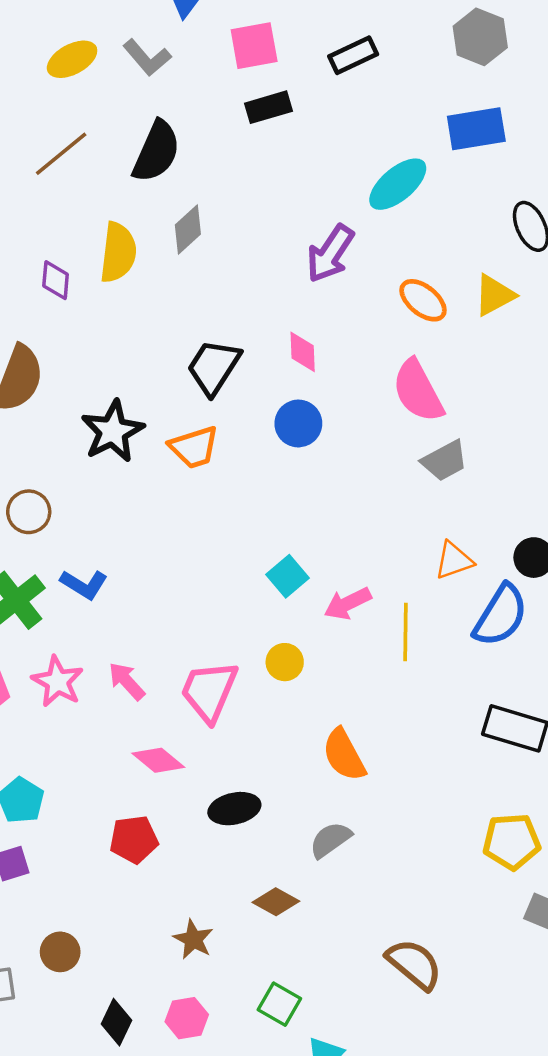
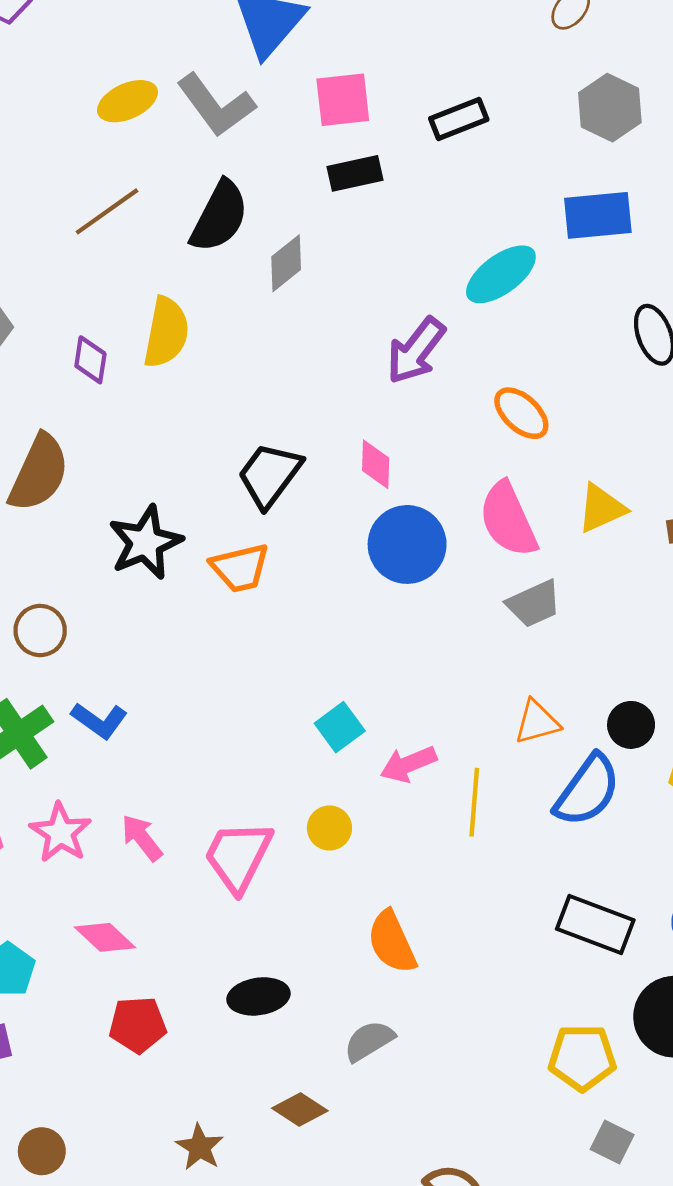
gray L-shape: (147, 58) -> (216, 105), size x1.4
gray diamond: (188, 229) -> (286, 263), moved
yellow triangle: (494, 295) -> (602, 508), moved
blue circle: (298, 423) -> (407, 544), moved, size x1.4
pink diamond: (158, 760) -> (105, 937), moved

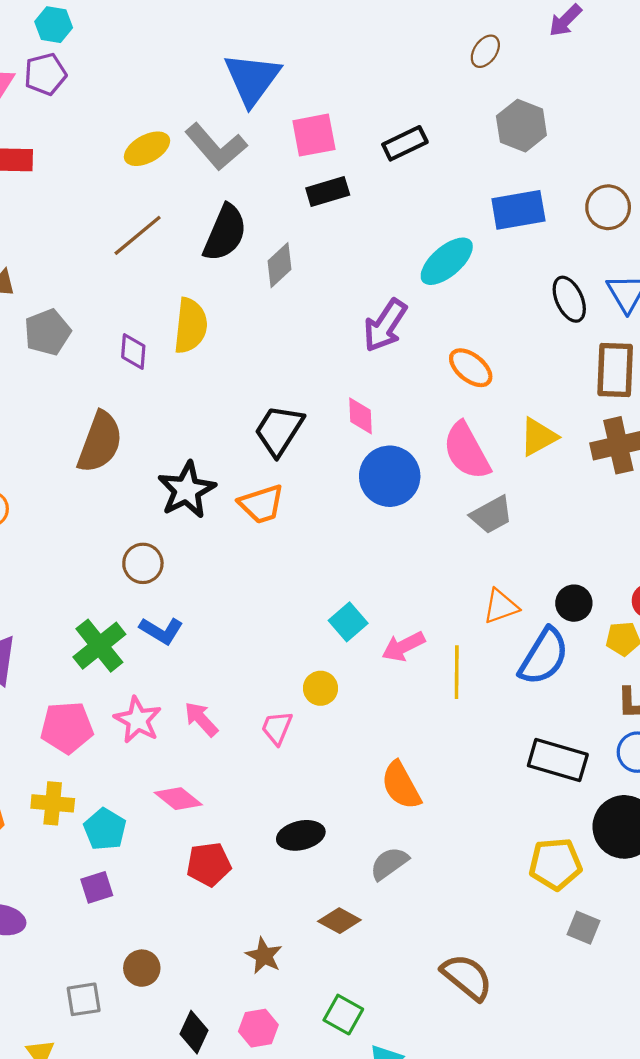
brown circle: (40, 631) -> (143, 563), moved
yellow circle: (329, 828) -> (321, 688), moved
pink trapezoid: (238, 856) -> (277, 728), size x0.6

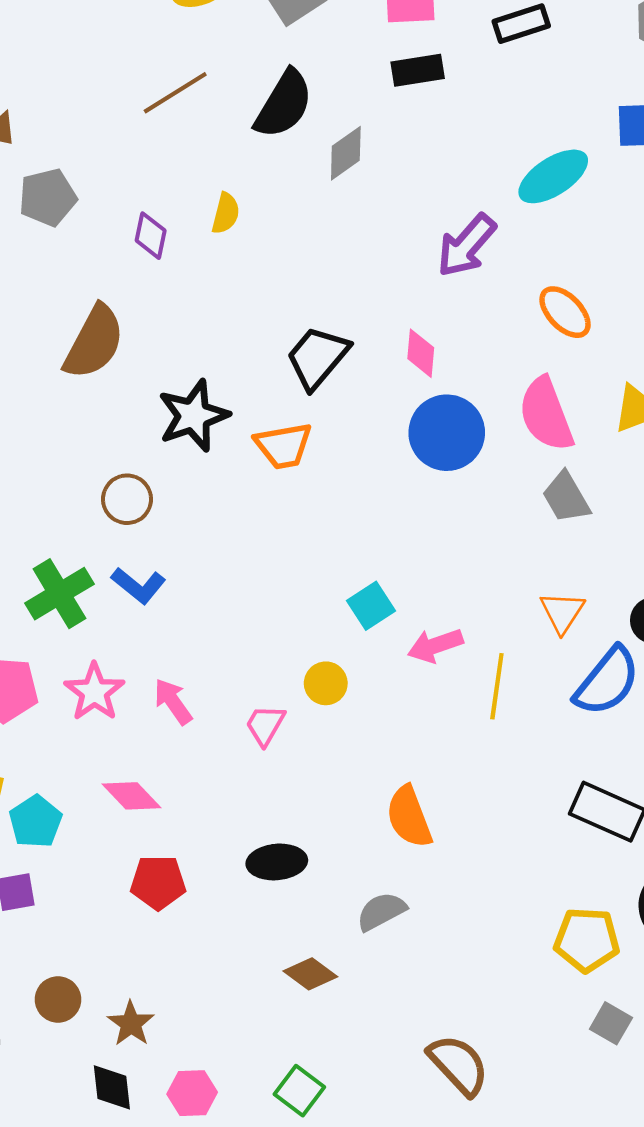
yellow semicircle: (191, 326) -> (226, 213), size x0.6
gray trapezoid: (491, 515) -> (566, 497), turned 81
orange triangle: (501, 606) -> (562, 612), turned -45
brown star: (264, 956) -> (131, 1024), moved
black diamond: (194, 1032) -> (112, 1087), turned -39

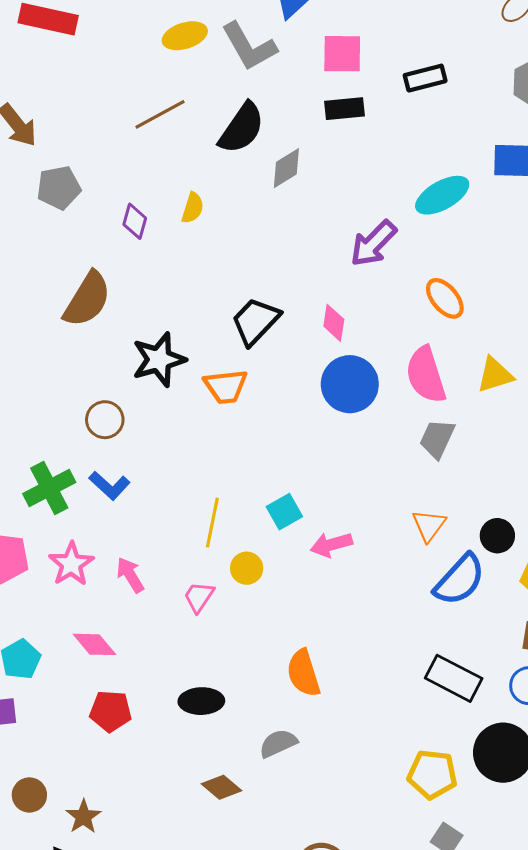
gray trapezoid: (566, 497) -> (437, 439), turned 51
yellow line: (497, 686) -> (212, 523), moved

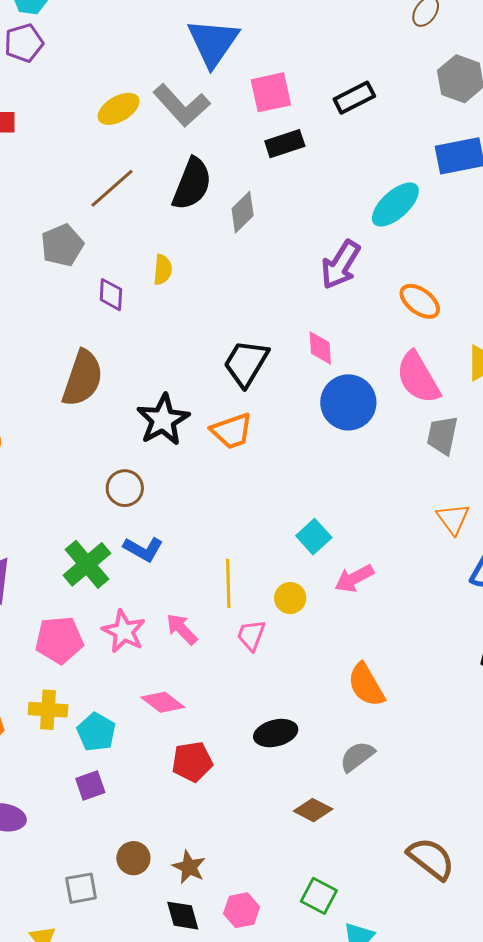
gray pentagon: (59, 188) -> (62, 245), moved
yellow line: (212, 523) -> (228, 583), moved
pink arrow: (331, 545) -> (354, 578), moved

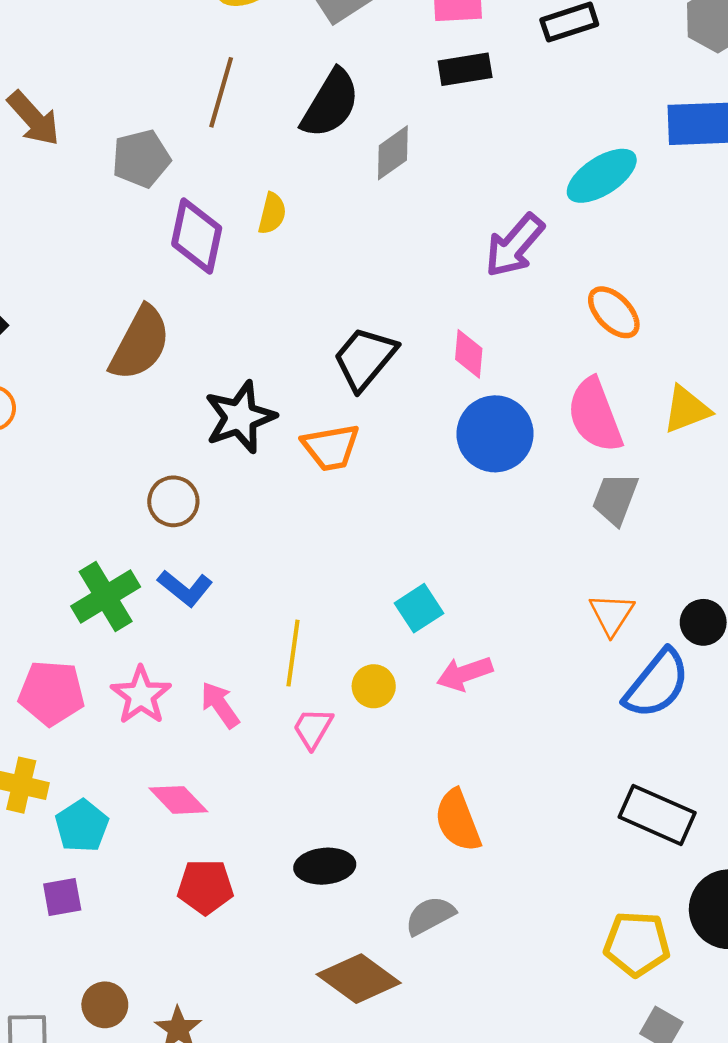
brown line: (112, 188) -> (221, 92), turned -42
purple diamond: (111, 295) -> (197, 236), size x1.6
brown diamond: (313, 810) -> (359, 979), size x1.5

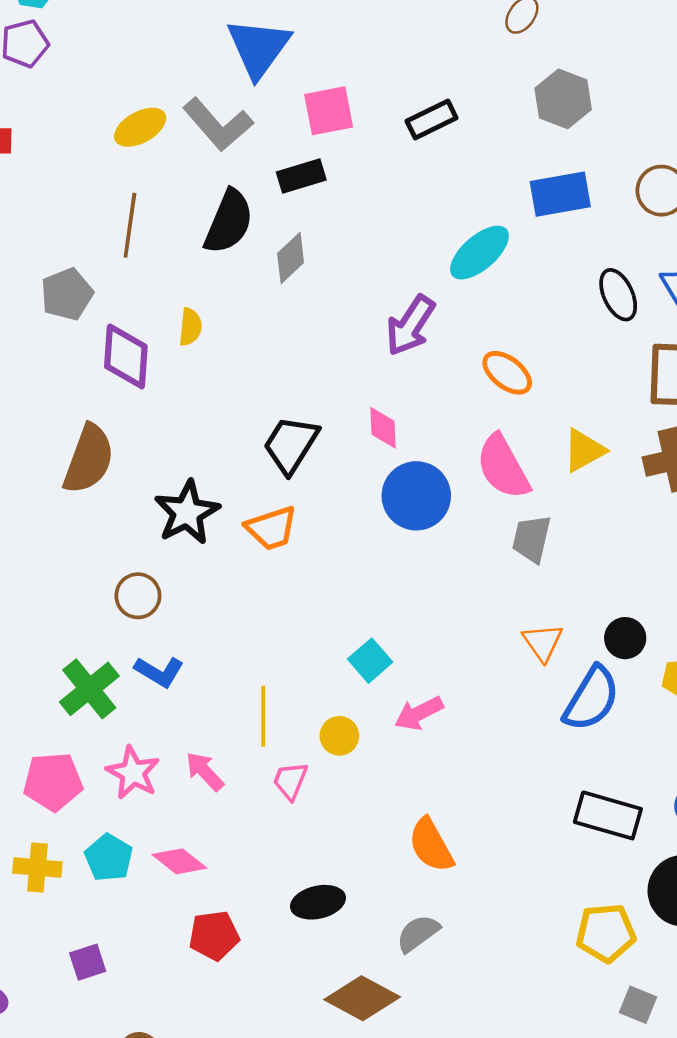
black rectangle: (465, 69) -> (301, 176), moved
cyan pentagon: (82, 826) -> (109, 858), moved

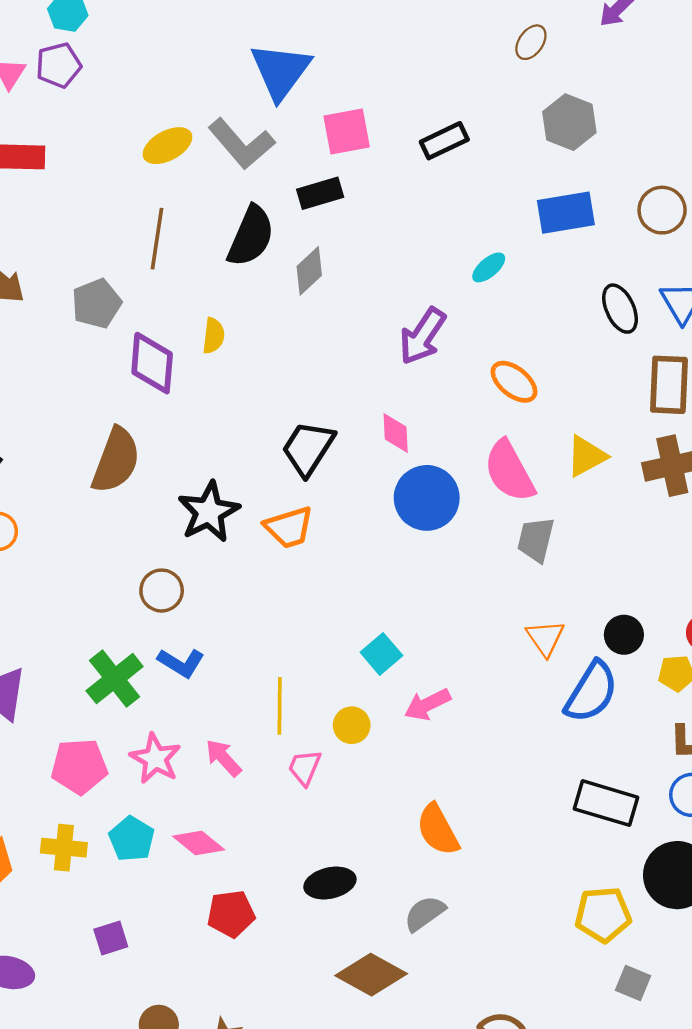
cyan ellipse: (479, 253) -> (489, 267), size x0.6

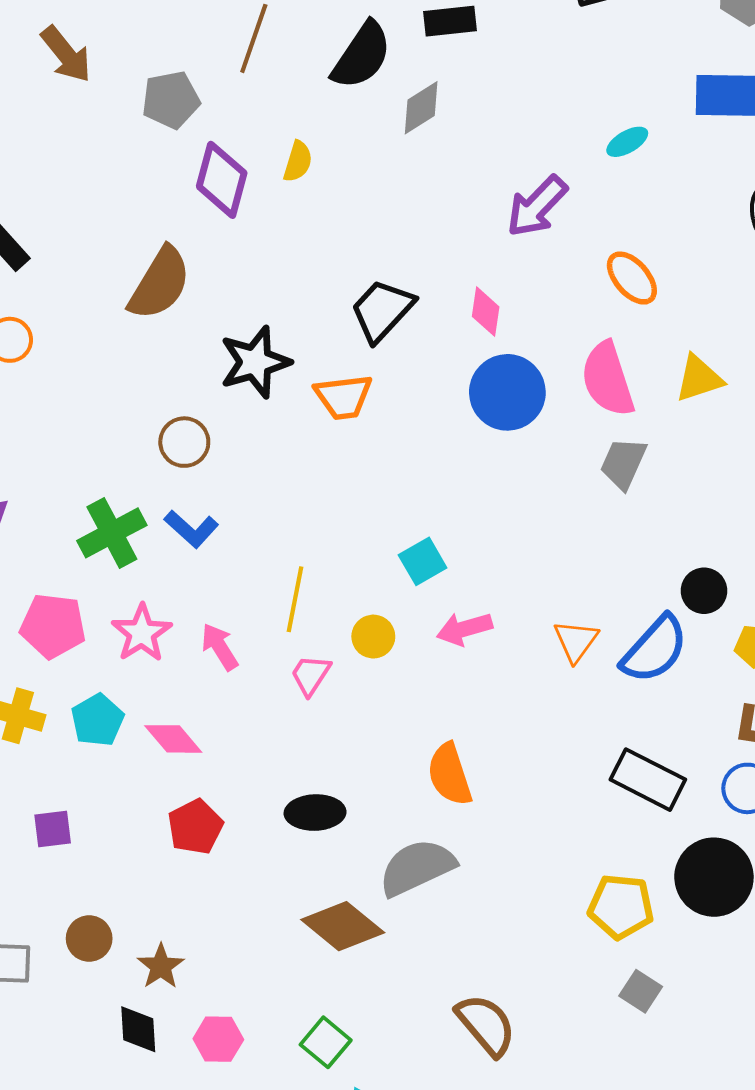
orange triangle: (545, 638) -> (576, 641), moved
gray semicircle: (425, 913) -> (417, 867), size x1.5
red pentagon: (231, 914) -> (195, 827), turned -30

